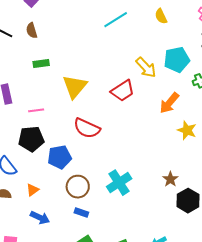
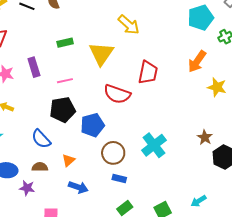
green rectangle: (41, 64) -> (65, 43), moved
yellow arrow: (146, 67) -> (129, 25), moved
red trapezoid: (123, 91) -> (148, 72), moved, turned -40

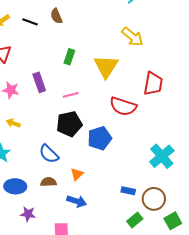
green rectangle: (65, 43) -> (69, 57), turned -56
brown circle: (113, 153) -> (154, 199), moved
blue arrow: (78, 187) -> (77, 201), moved
purple star: (27, 188) -> (28, 214), moved

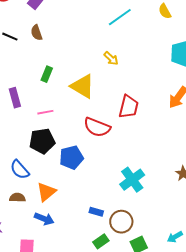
yellow arrow: (132, 37) -> (111, 58), size x0.7
yellow triangle: (106, 66) -> (83, 86), turned -36
orange triangle: (77, 174) -> (46, 192), size x1.5

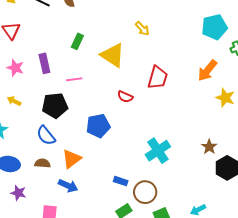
red semicircle: (97, 127) -> (125, 97), size x0.6
black pentagon: (42, 141) -> (55, 106), moved

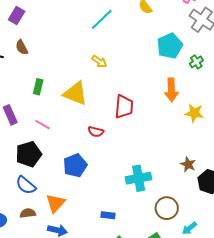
orange arrow: (207, 71) -> (171, 90), turned -30
pink line: (74, 79) -> (43, 125), turned 49
cyan cross: (158, 151) -> (139, 178), turned 35
brown circle: (145, 192) -> (167, 208), moved

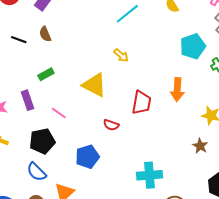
green rectangle: (38, 87) -> (46, 74), moved, turned 42
orange arrow: (171, 90) -> (177, 90), moved
brown star: (188, 164) -> (200, 146), moved

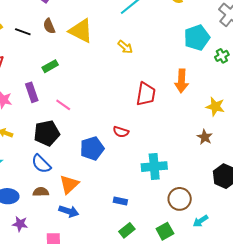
yellow triangle: (94, 85) -> (81, 31), moved
red semicircle: (111, 125) -> (121, 132), moved

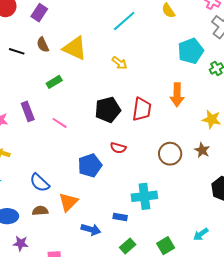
green rectangle: (50, 66) -> (54, 82), moved
black pentagon: (47, 133) -> (108, 110), moved
cyan cross: (154, 167) -> (144, 196), moved
brown circle: (180, 199) -> (170, 154), moved
blue arrow: (69, 211) -> (91, 229), moved

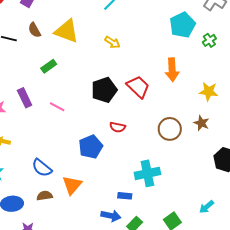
red trapezoid: (142, 109) -> (138, 87), turned -50
blue arrow: (91, 229) -> (111, 216), moved

